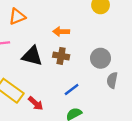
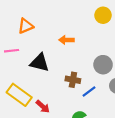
brown cross: (61, 56) -> (73, 80), moved
blue line: (72, 90) -> (89, 92), moved

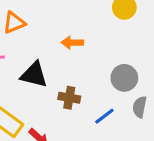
brown cross: (73, 80) -> (69, 98), moved

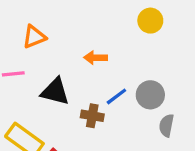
blue line: (104, 116) -> (116, 96), moved

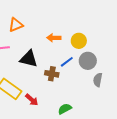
yellow circle: (150, 21) -> (79, 41), moved

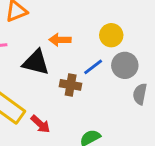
orange arrow: (54, 38) -> (60, 40), moved

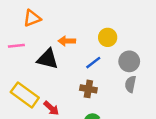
gray circle: (125, 65) -> (129, 61), moved
brown cross: (71, 85) -> (88, 89), moved

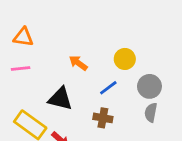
orange triangle: (32, 18) -> (23, 37), moved, turned 30
orange arrow: (67, 41) -> (78, 63), turned 35
black triangle: (48, 59) -> (60, 99), moved

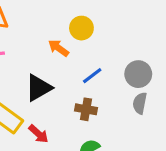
yellow circle: (125, 59) -> (81, 28), moved
black triangle: (60, 99) -> (39, 88), turned -44

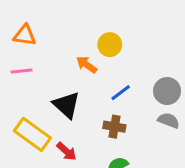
black triangle: (39, 88) -> (66, 105), turned -48
gray semicircle: (140, 103) -> (169, 120), turned 100

